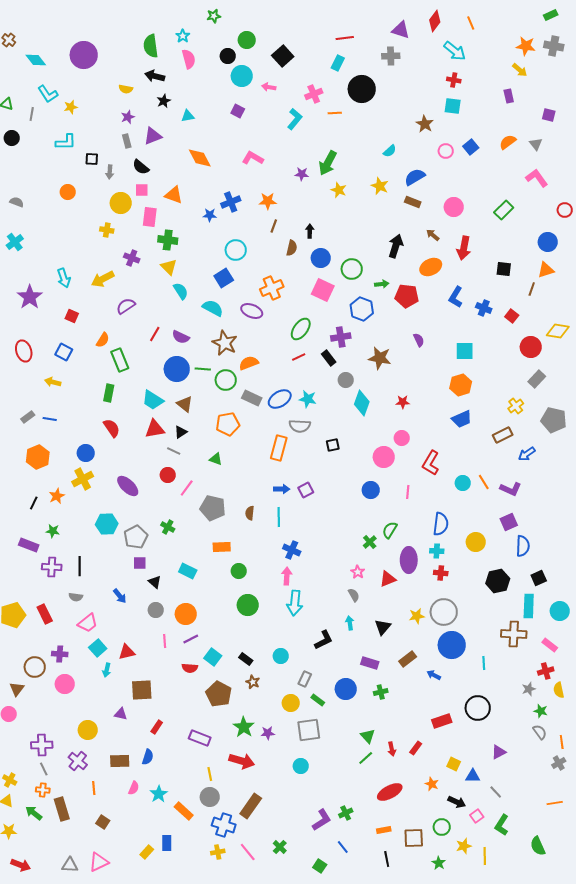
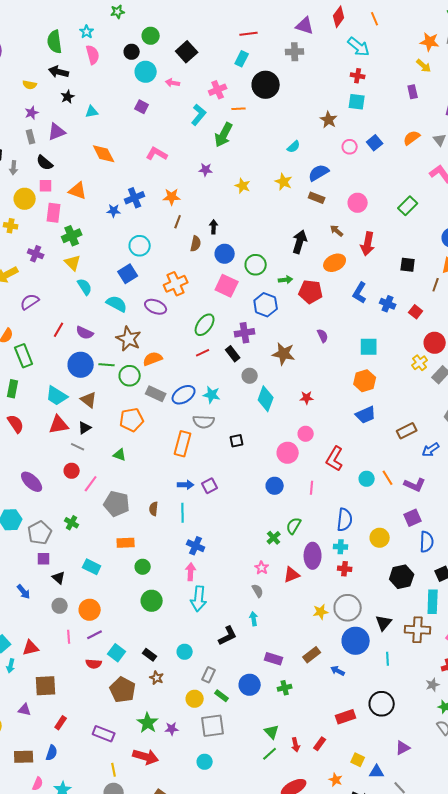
green arrow: (328, 163) -> (224, 135), moved
green cross: (168, 240) -> (72, 236), turned -30
yellow cross: (516, 406) -> (420, 363), moved
black triangle: (383, 627) -> (384, 623), moved

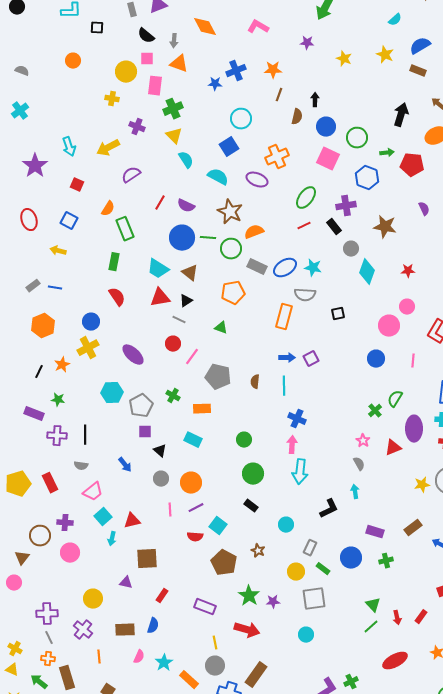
gray arrow: (14, 168) -> (174, 41), moved
orange rectangle: (126, 543) -> (202, 409), moved
black rectangle: (150, 655) -> (251, 506), moved

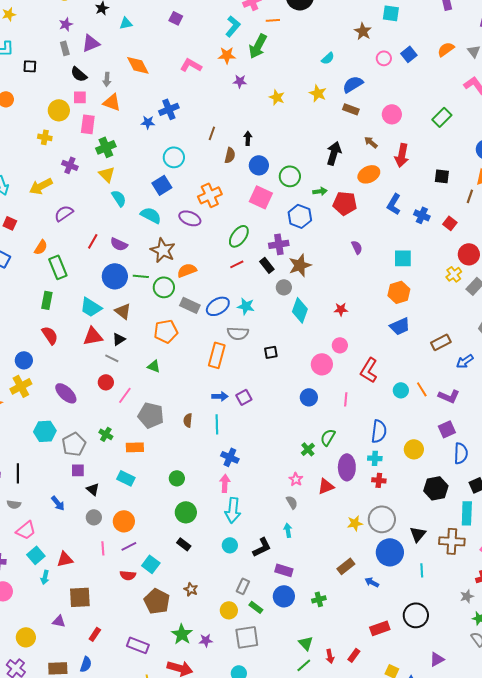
orange star: (273, 70) -> (227, 55), moved
brown star: (385, 227) -> (300, 265), moved, turned -30
cyan circle: (286, 525) -> (230, 545), moved
purple rectangle: (375, 532) -> (284, 570), moved

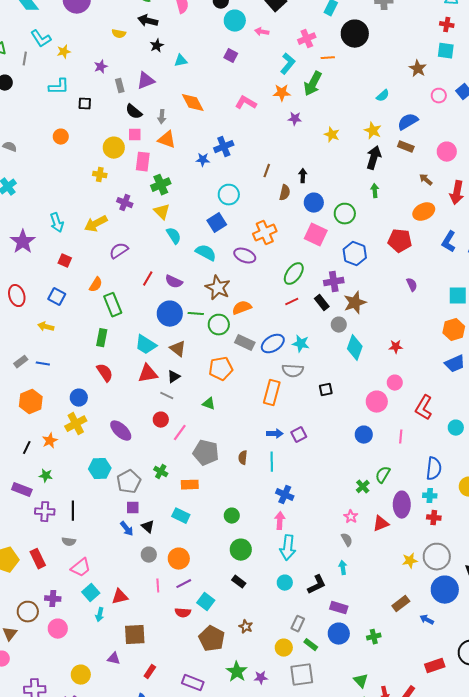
purple star: (66, 24) -> (101, 67), moved
black arrow: (334, 153) -> (374, 158), moved
green arrow: (320, 191) -> (375, 191), moved, turned -88
blue arrow: (58, 503) -> (127, 529), moved

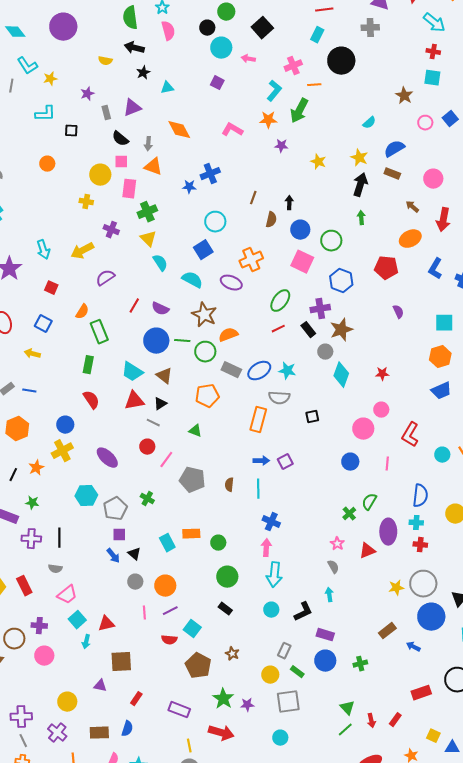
orange rectangle: (190, 485) -> (191, 534), moved
cyan rectangle: (181, 516) -> (167, 543), turned 36

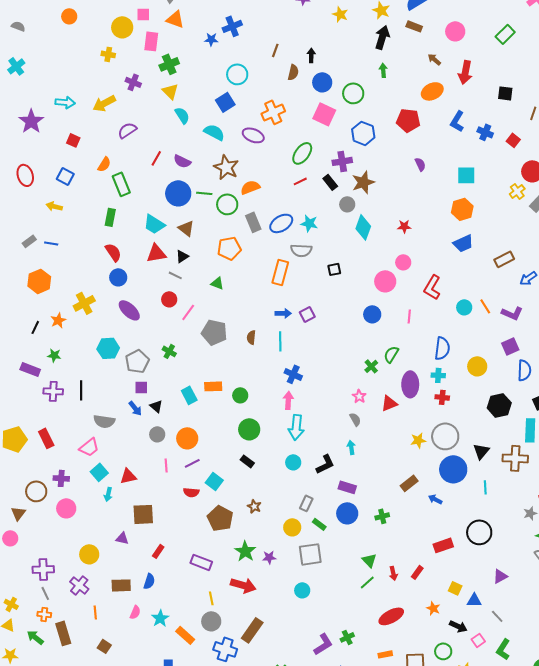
cyan arrow: (43, 250) -> (65, 102), turned -66
gray rectangle: (231, 370) -> (253, 222), turned 42
blue circle: (65, 425) -> (118, 277), moved
gray semicircle: (55, 569) -> (104, 421), moved, size x1.5

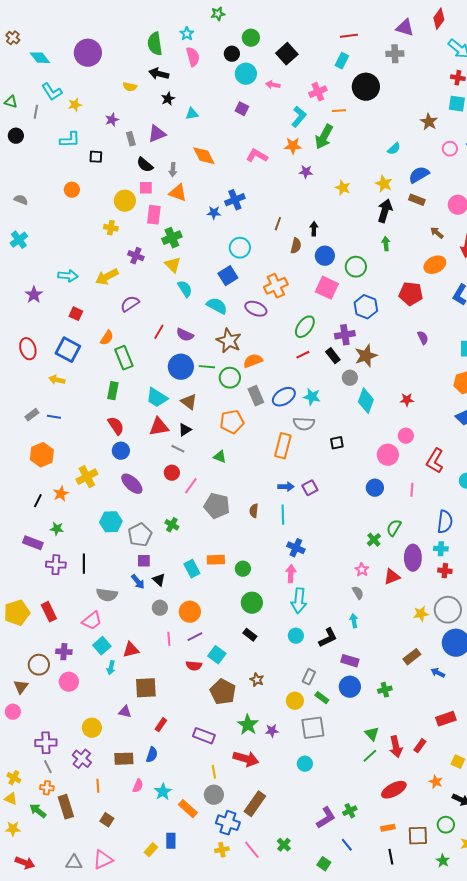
purple star: (31, 121) -> (34, 295), size x0.7
blue square: (65, 176) -> (68, 350), size x1.4
red arrow: (393, 573) -> (396, 747), size x1.5

